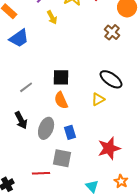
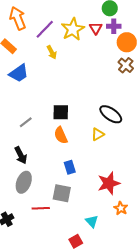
brown cross: (112, 32) -> (126, 65), moved
gray ellipse: (46, 128) -> (24, 182), moved
orange star: (121, 181) -> (121, 208), moved

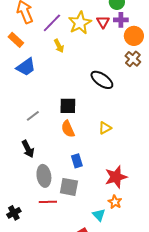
black ellipse: (111, 114) -> (102, 80), moved
gray ellipse: (24, 182) -> (44, 176), moved, turned -30
orange star: (121, 208) -> (115, 202), moved

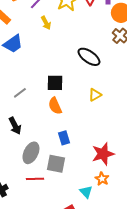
yellow triangle: (105, 128) -> (95, 95), moved
gray ellipse: (44, 176) -> (31, 153), turned 35

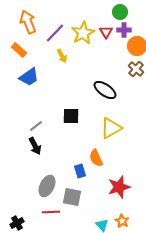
yellow triangle: (95, 95) -> (111, 128), size x1.6
orange semicircle: (55, 106) -> (96, 158), moved
black arrow: (15, 126) -> (35, 146), moved
orange star: (102, 179) -> (122, 221), moved

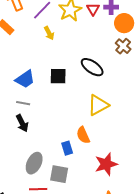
blue trapezoid: (29, 77) -> (25, 79), moved
black square: (71, 116) -> (58, 76), moved
gray line: (36, 126) -> (23, 103), turned 48

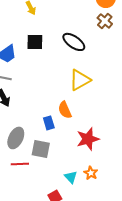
black square: (58, 76) -> (35, 42), moved

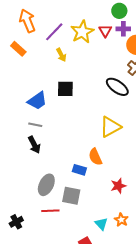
black ellipse: (74, 42) -> (117, 87), moved
blue rectangle: (49, 123) -> (79, 170), turned -56
red star: (88, 139) -> (118, 186), size x0.7

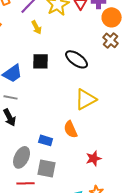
black ellipse: (117, 87) -> (77, 59), moved
blue rectangle: (79, 170) -> (46, 140), moved

